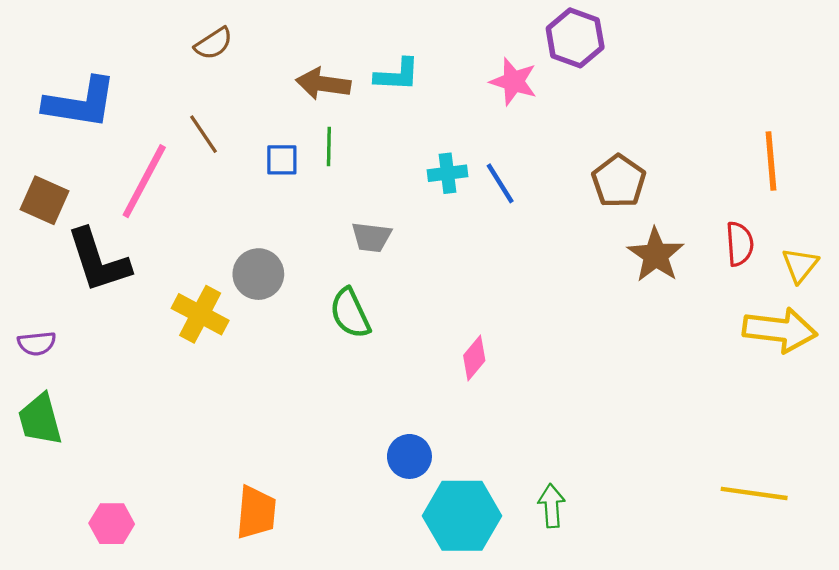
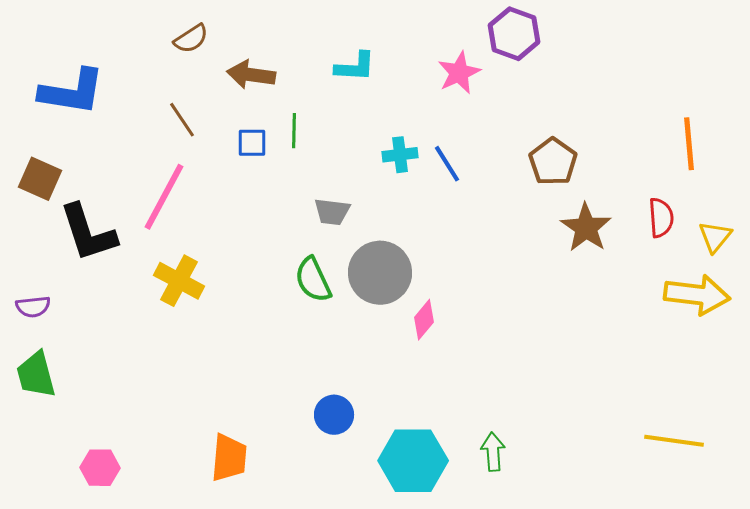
pink star: (514, 82) -> (459, 73), turned 30
brown arrow: (323, 84) -> (251, 75), moved
pink line: (144, 181) -> (164, 197), moved
gray circle: (258, 274) -> (380, 273), moved, size x1.4
blue circle: (409, 456) -> (334, 415), moved

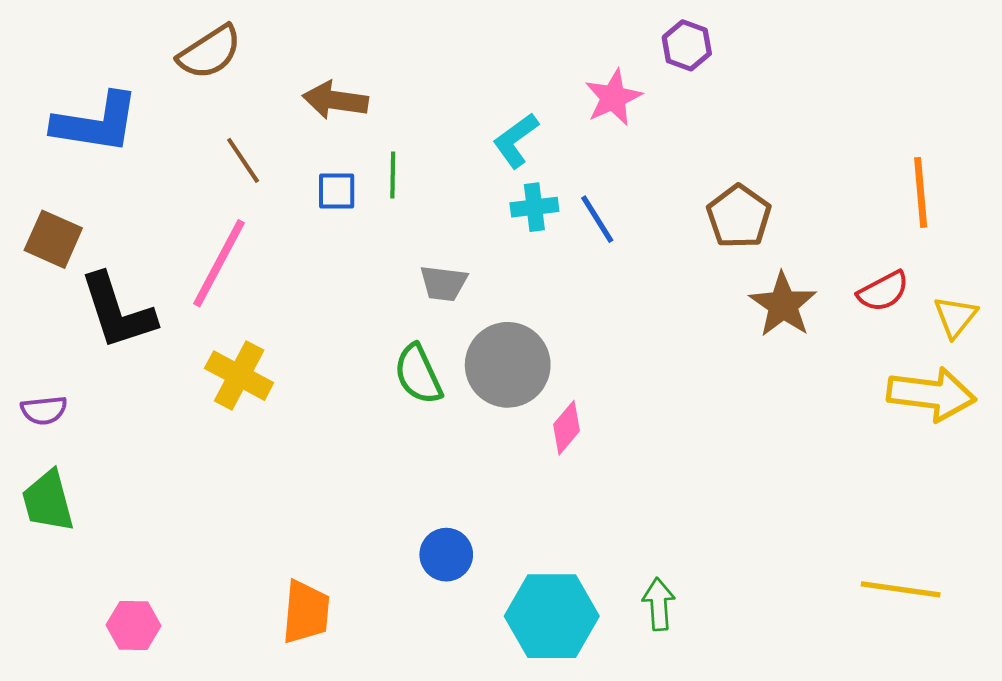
purple hexagon: (514, 34) -> (687, 45), size x0.7
brown semicircle: (191, 39) -> (210, 52), moved, size x1.4
cyan L-shape: (355, 67) -> (516, 140), moved, turned 141
red semicircle: (661, 218) -> (883, 291), turned 66

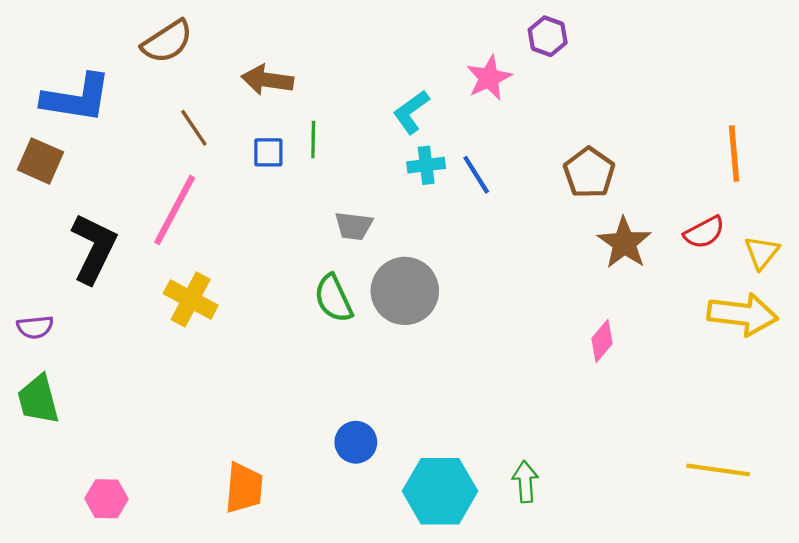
brown square: (53, 239) -> (40, 161), moved
black L-shape: (117, 311) -> (94, 248), turned -136
pink diamond: (566, 428) -> (602, 341), moved

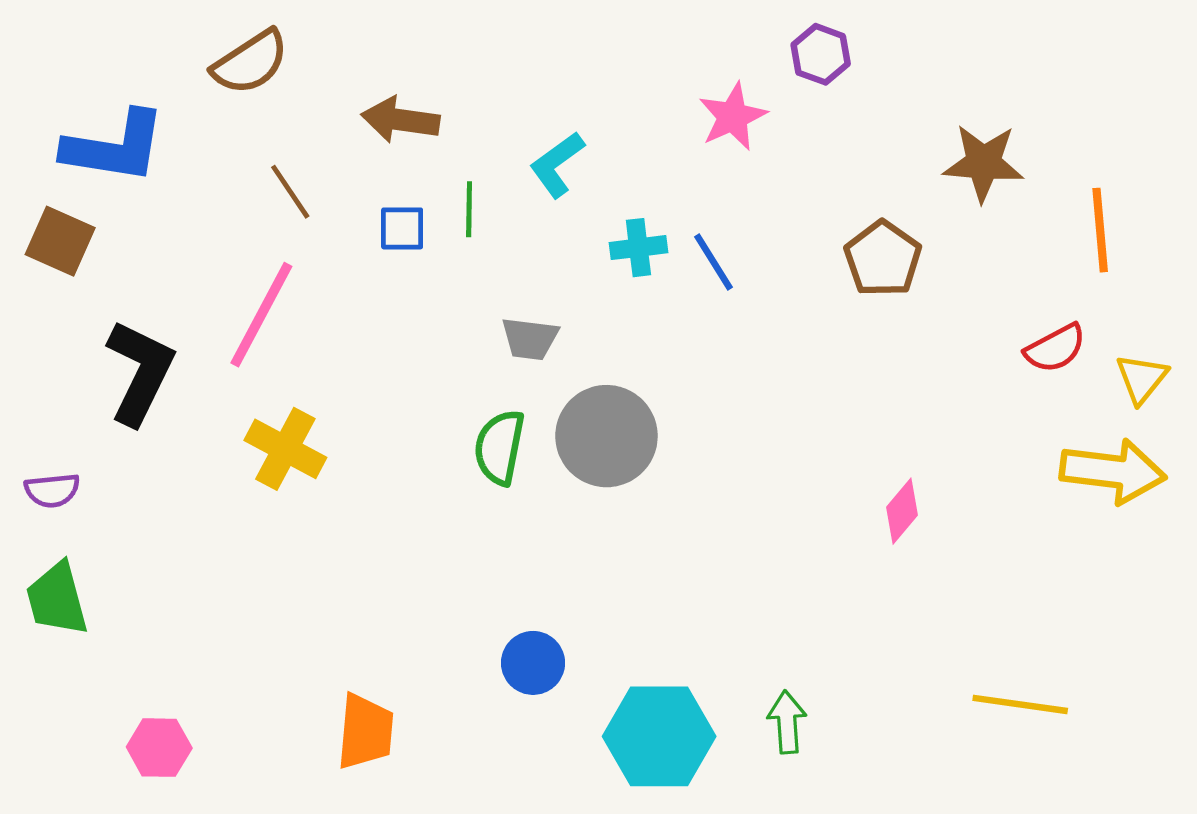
cyan L-shape: (411, 112) -> (557, 165), moved
brown star: (624, 243) -> (983, 163), moved, turned -30
green semicircle: (333, 298) -> (499, 447), turned 36
yellow line: (718, 470) -> (1020, 704), moved

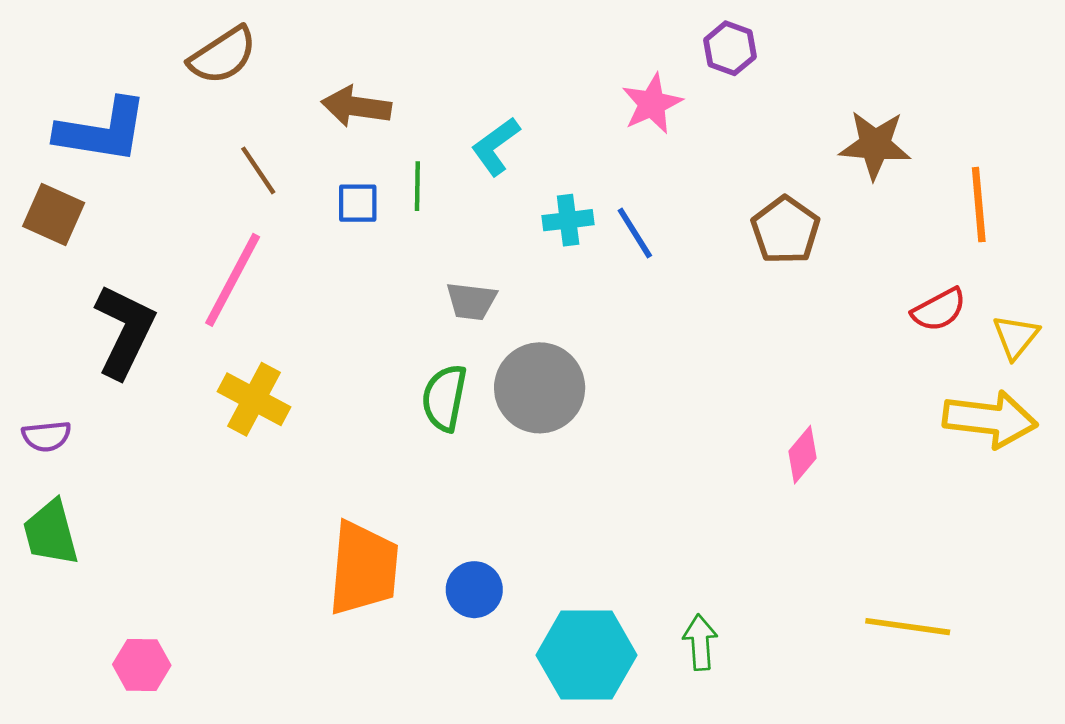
orange trapezoid: (365, 732) -> (363, 568), moved, size x1.4

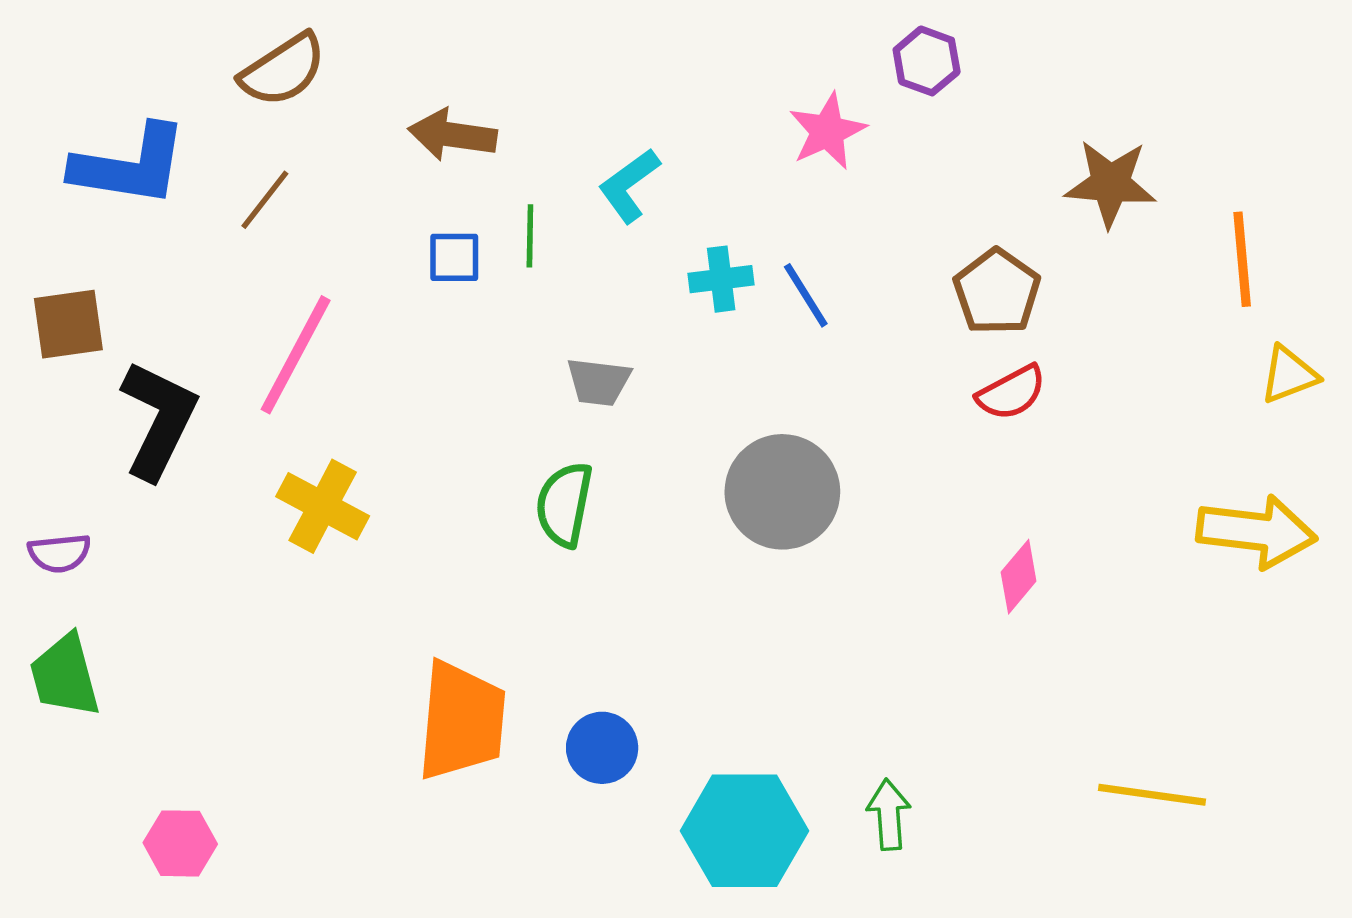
brown line: (258, 170) -> (265, 200), moved, turned 72
brown square: (54, 215) -> (68, 324), moved, turned -32
red semicircle: (939, 310) -> (1011, 393), moved
yellow triangle: (1016, 337) -> (1289, 375), moved, turned 30
gray circle: (540, 388) -> (782, 492), moved

